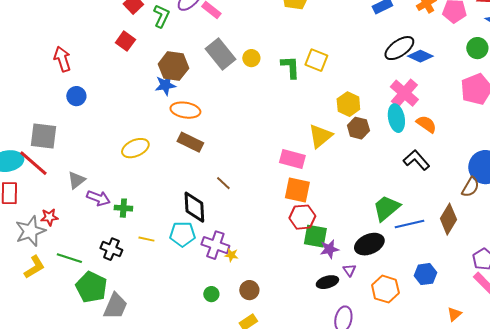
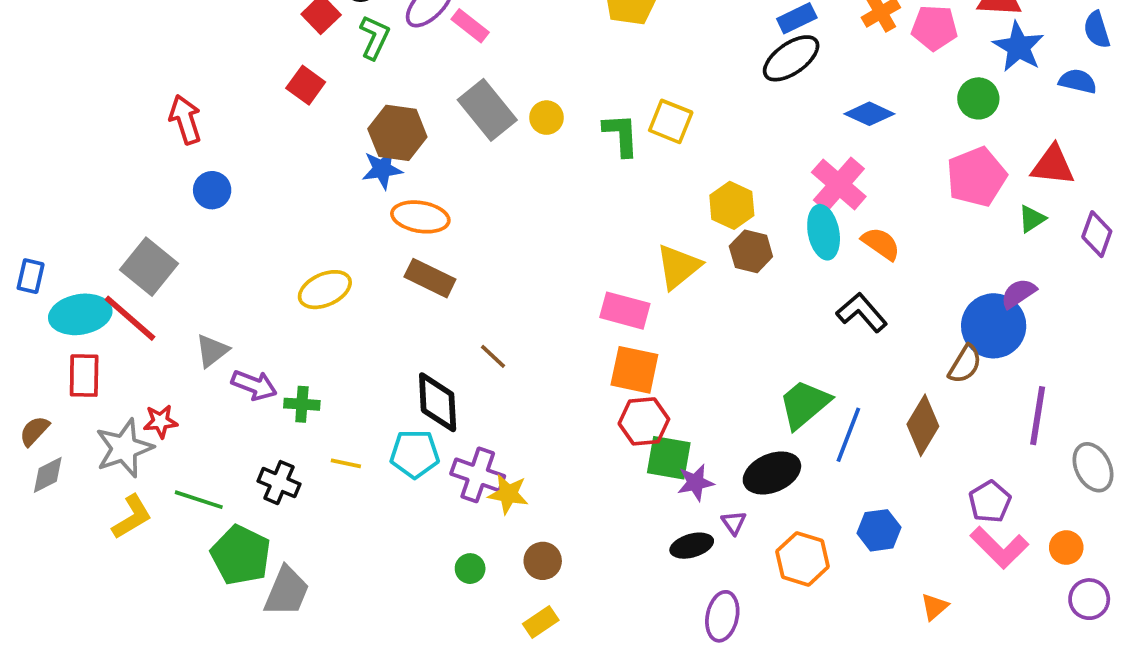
black ellipse: (399, 48) -> (791, 58), moved
gray square: (43, 136) -> (149, 267), turned 32
blue line: (409, 224) -> (848, 435), turned -56
yellow star: (231, 255) -> (508, 494), size x1.5

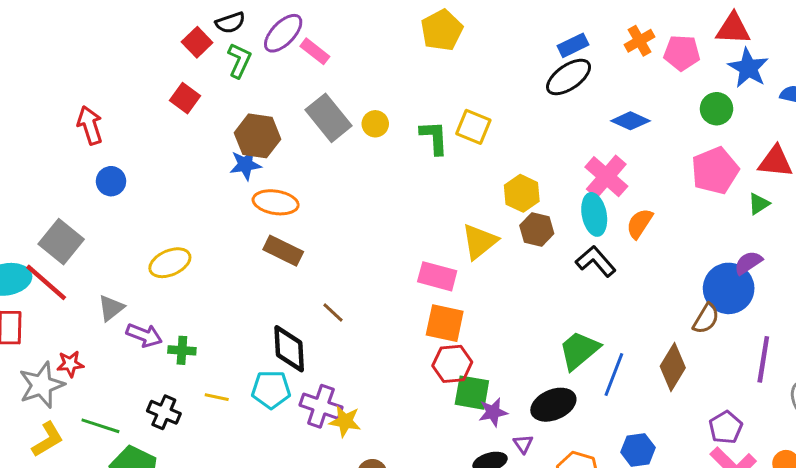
orange semicircle: (881, 244) -> (640, 223), turned -92
yellow ellipse: (325, 290) -> (170, 263), moved
black L-shape: (862, 312) -> (596, 261), moved

